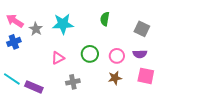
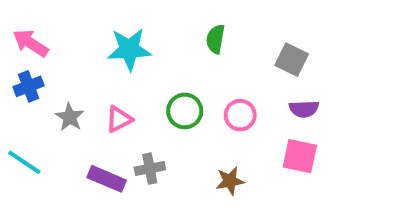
gray star: (36, 29) -> (70, 117), moved
purple semicircle: (140, 54) -> (304, 109), moved
brown star: (115, 78) -> (230, 181), moved
purple rectangle: (34, 87) -> (107, 179), moved

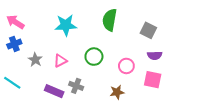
green semicircle: (216, 39) -> (110, 20), size x1.5
pink circle: (240, 115) -> (126, 66), moved
gray cross: (150, 169) -> (76, 86), turned 32

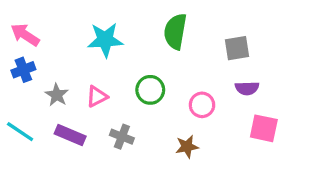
gray square: (148, 30) -> (237, 48), turned -35
pink square: (153, 80) -> (264, 128), moved
purple rectangle: (54, 91) -> (70, 135), moved

